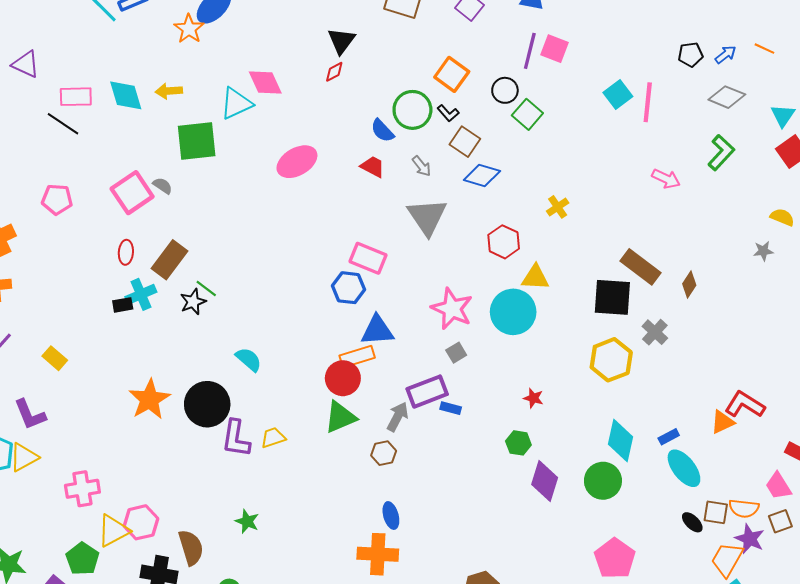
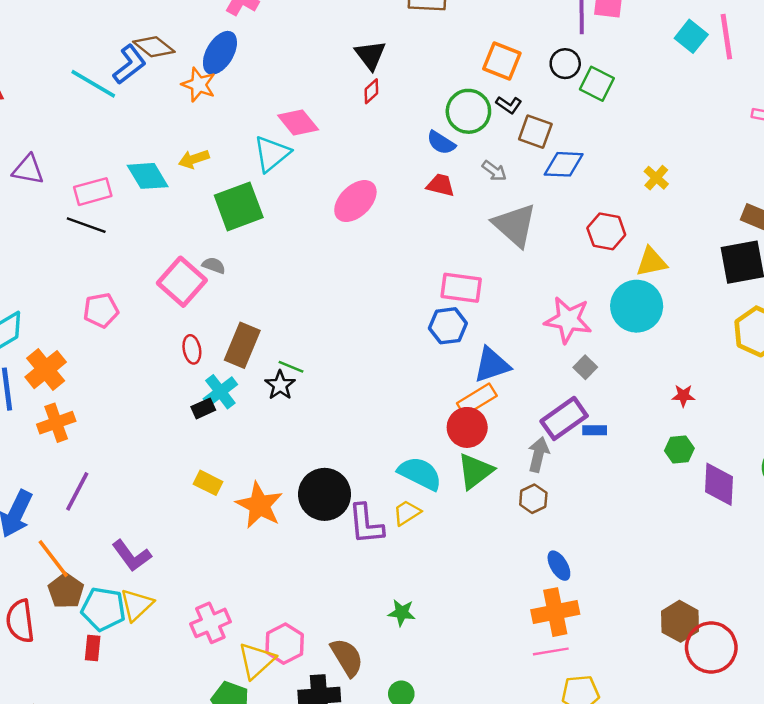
yellow rectangle: (55, 358) -> (208, 483), moved
cyan semicircle: (249, 359) -> (420, 474), moved, size x1.4

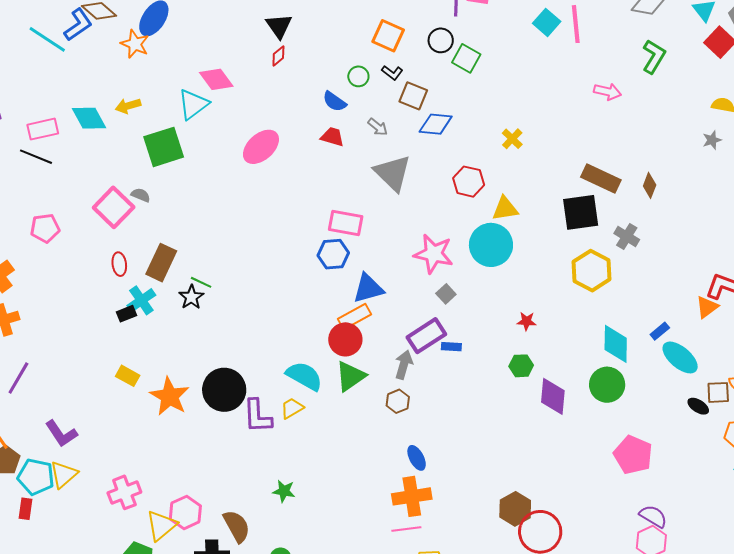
green circle: (468, 111) -> (358, 76), size x0.6

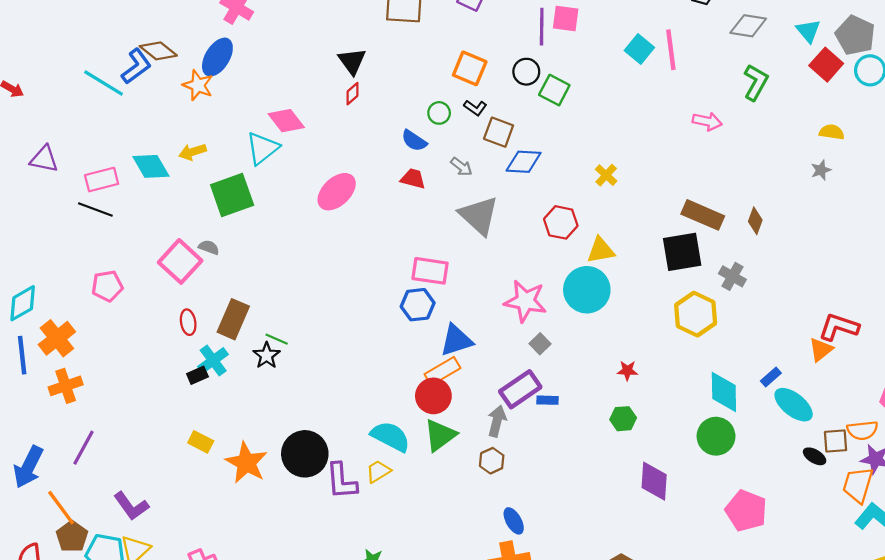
purple diamond: (553, 396) -> (654, 481), moved

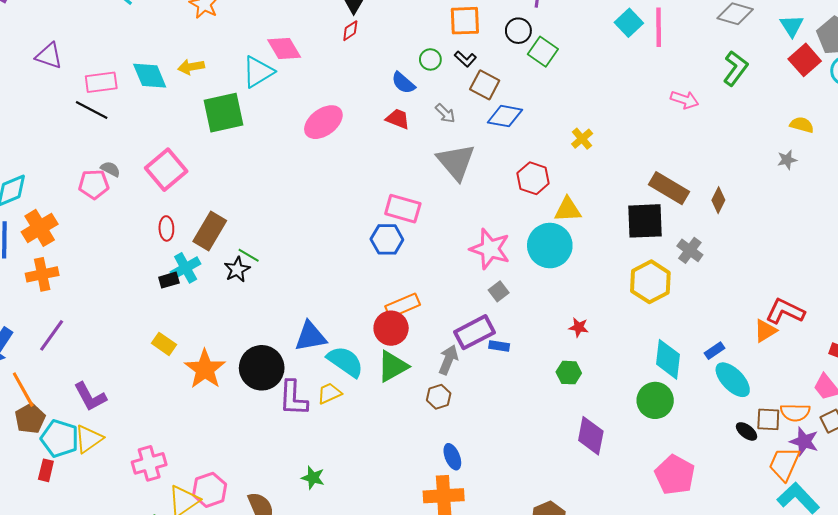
orange square: (470, 68) -> (465, 21), turned -32
gray semicircle: (209, 247) -> (110, 169), moved
blue triangle: (456, 340) -> (310, 336), moved

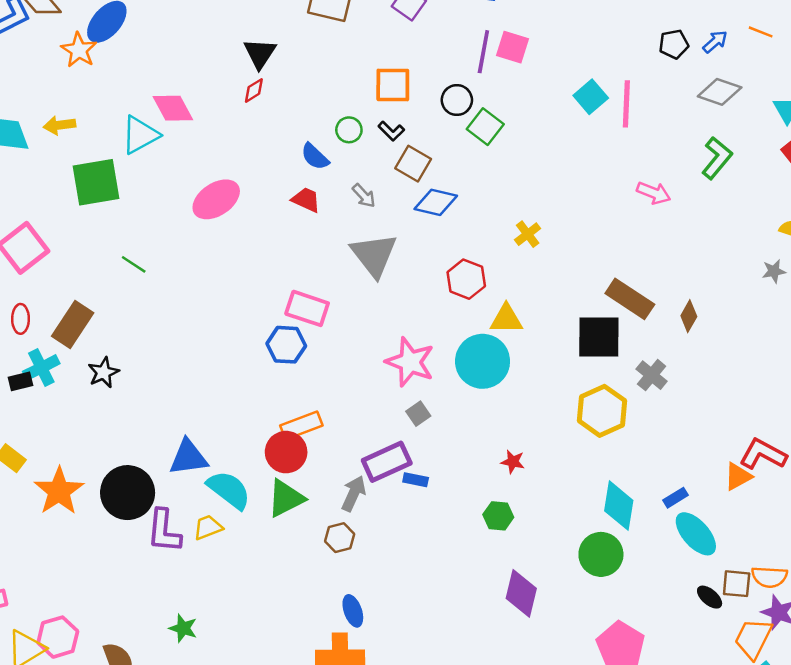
green line: (249, 255) -> (134, 264), moved

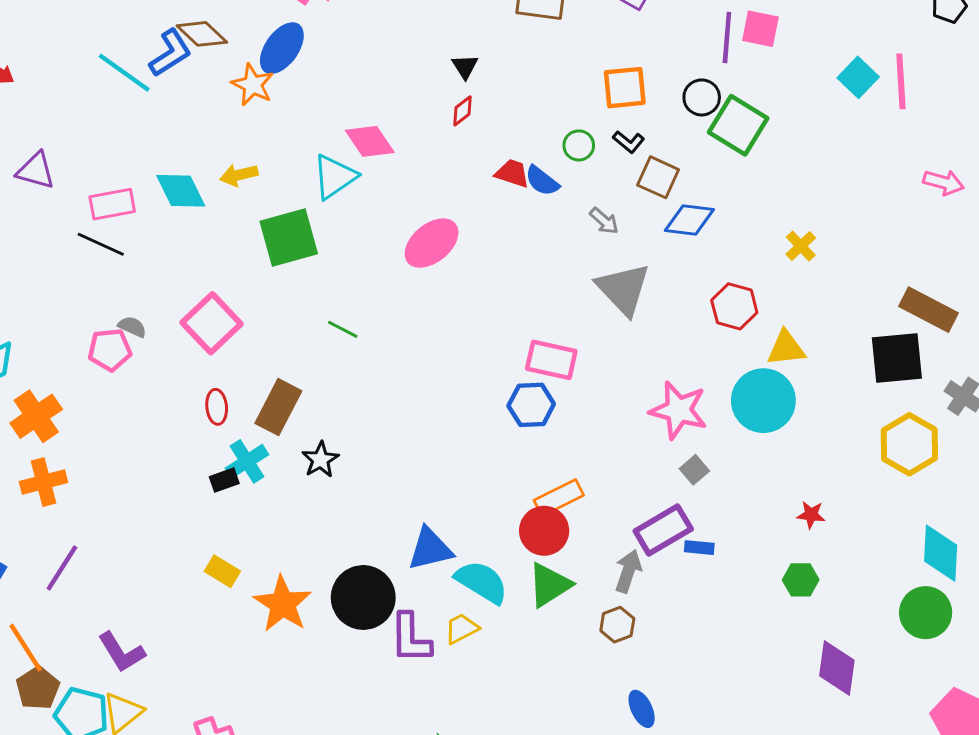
black triangle: (260, 53) -> (465, 67), size x0.7
green square: (485, 127) -> (738, 125), size x1.4
red trapezoid: (306, 200) -> (512, 173), moved

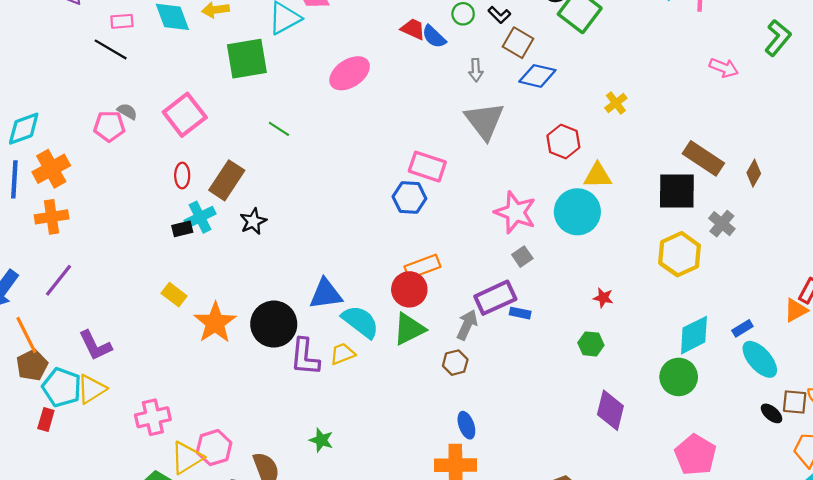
pink rectangle: (112, 204) -> (122, 21), size x0.7
gray arrow: (604, 221) -> (476, 70), turned 40
cyan diamond: (941, 553) -> (694, 335), turned 54

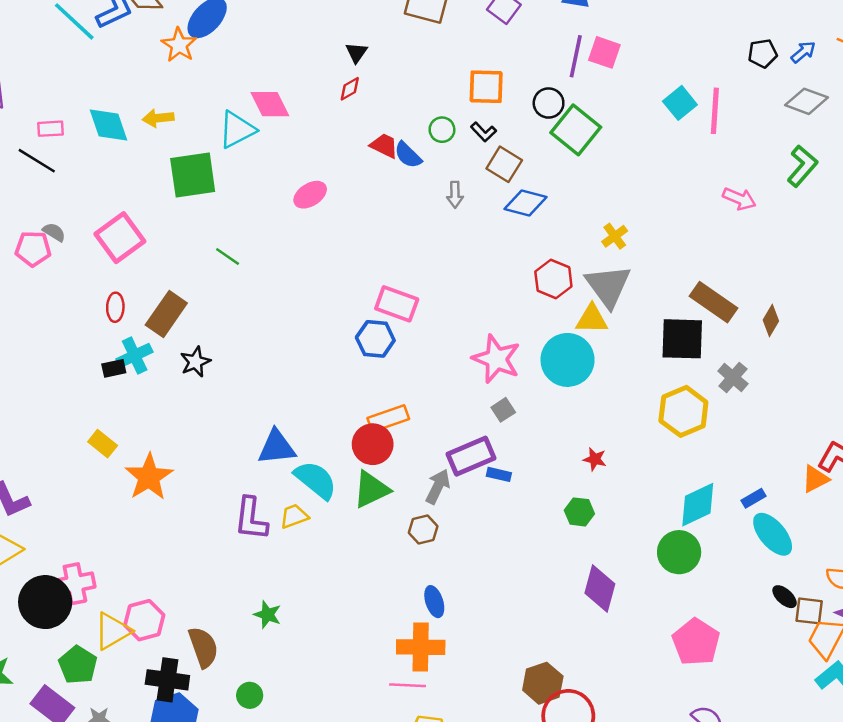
pink ellipse: (350, 73) -> (310, 195), size x0.7
gray triangle: (485, 121) -> (608, 286), moved
black circle: (274, 324) -> (45, 602), moved
brown square: (795, 402) -> (809, 611), moved

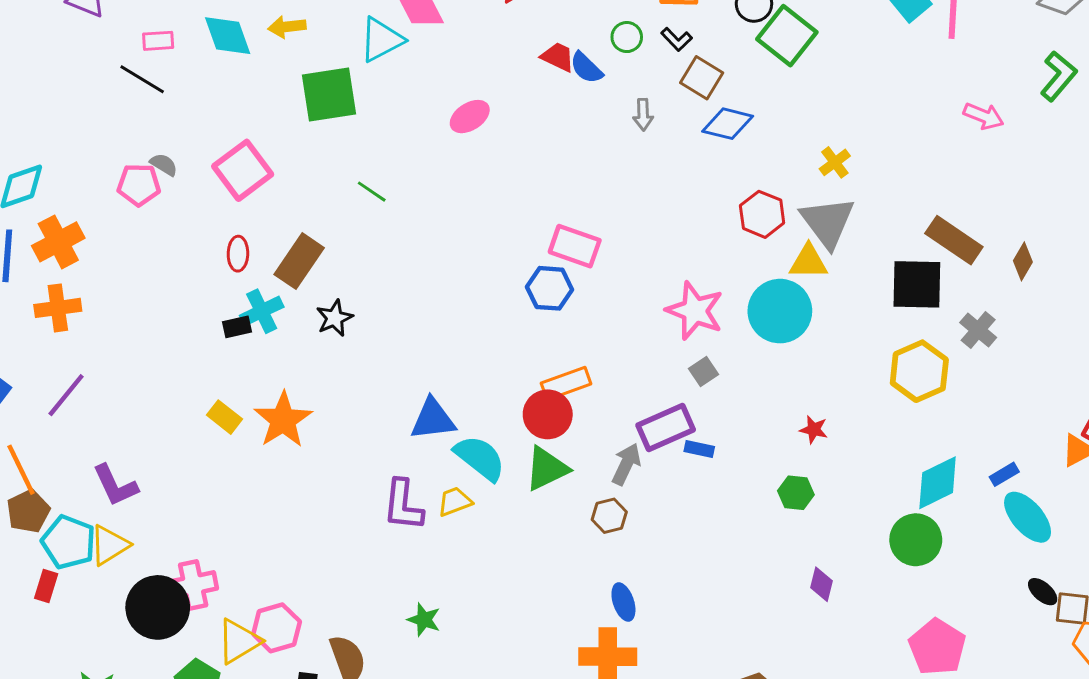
orange star: (149, 477) -> (283, 420), moved
purple diamond: (600, 588) -> (821, 584), size x0.6

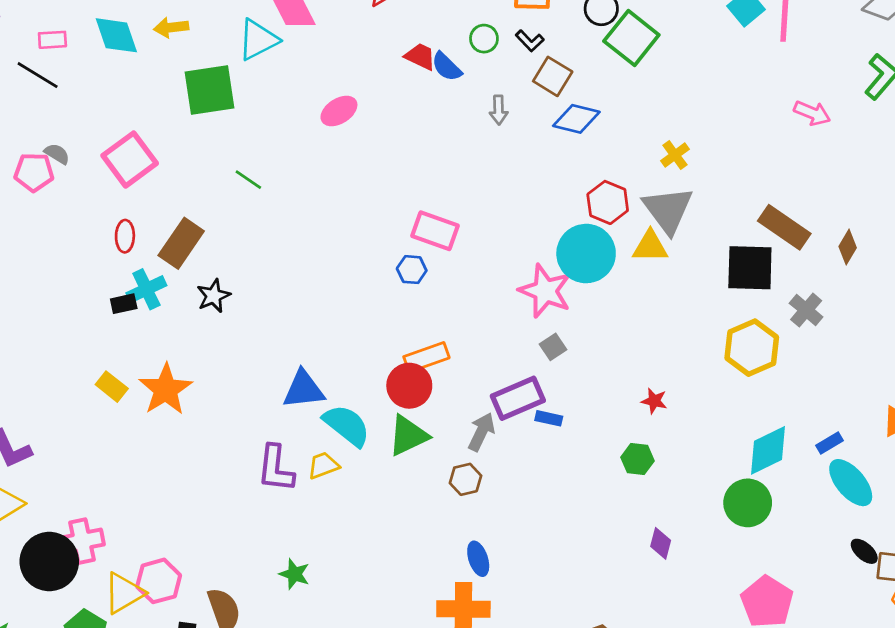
blue hexagon: (550, 288) -> (412, 270), size x0.7
cyan circle: (780, 311) -> (586, 254), moved

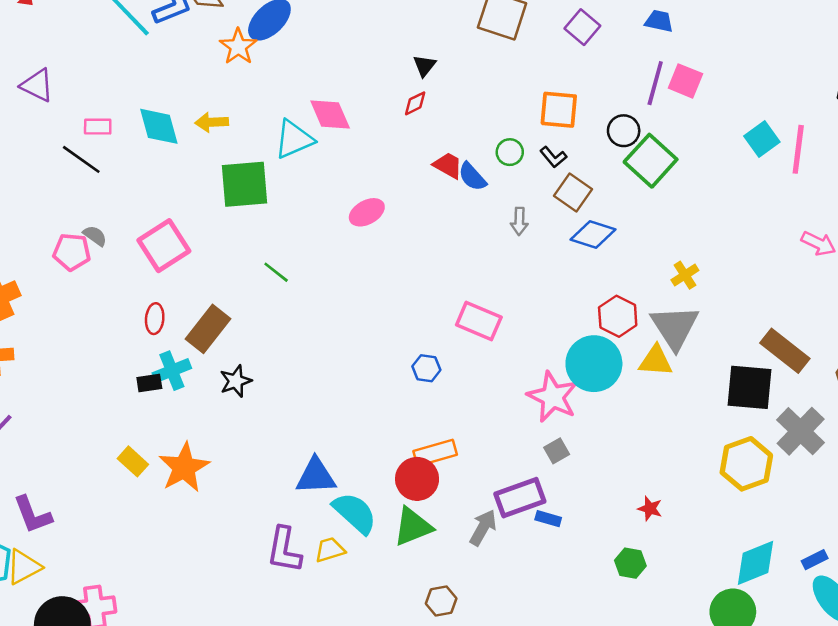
pink rectangle: (435, 231) -> (479, 321), moved
gray cross: (806, 310) -> (801, 431), size x1.5
brown hexagon: (466, 479) -> (441, 601), moved

